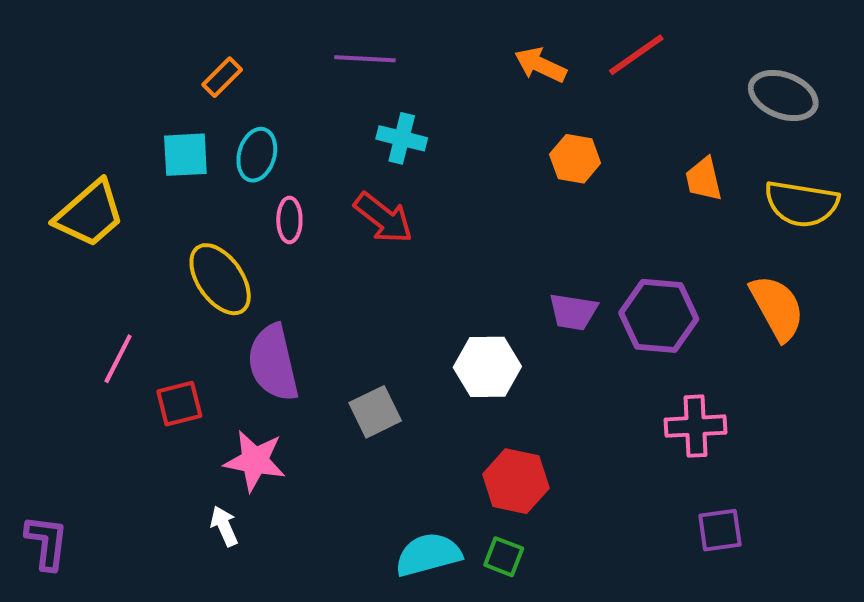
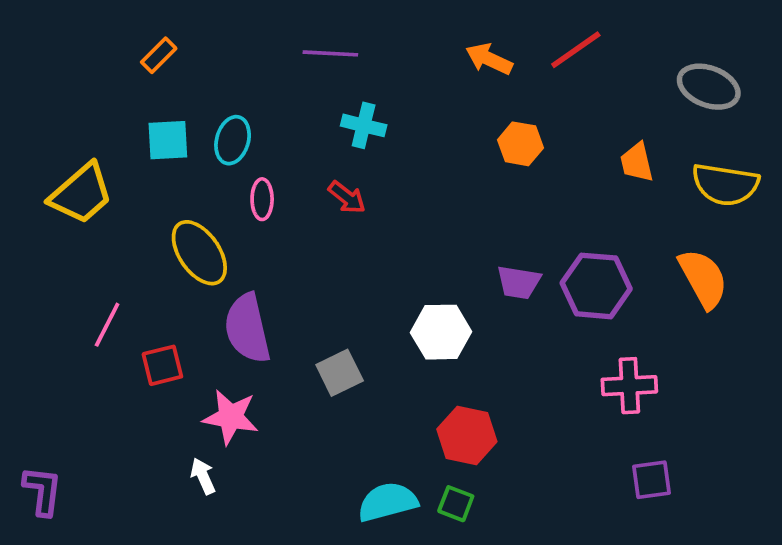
orange rectangle: (222, 77) -> (159, 55), moved
red arrow: (383, 218) -> (347, 197), size x0.7

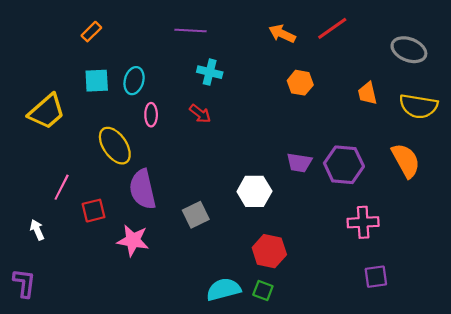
white arrow: (203, 476) -> (37, 230), moved

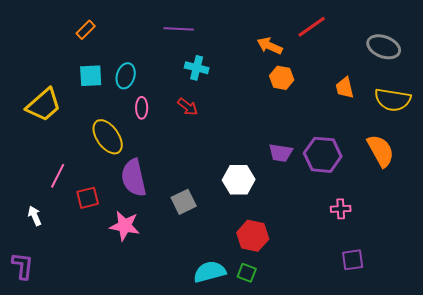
orange arrow: (282, 34) -> (270, 46), moved
pink cross: (363, 222) -> (341, 209), size x0.7

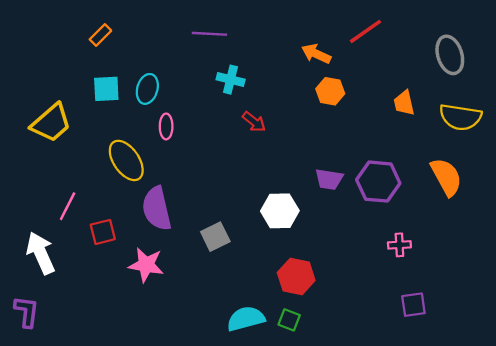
gray ellipse: (384, 47) -> (450, 55), turned 52
red arrow: (188, 107) -> (254, 122), moved
white arrow: (35, 216) -> (41, 253), size x1.8

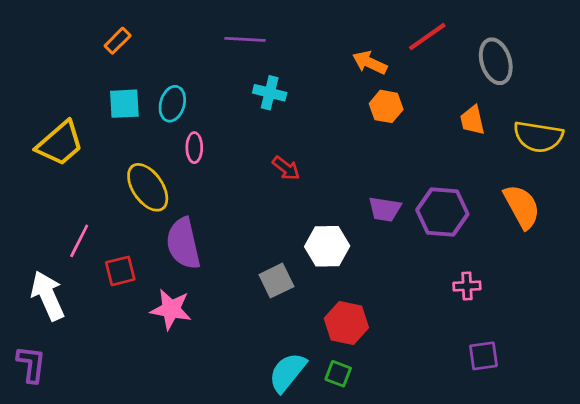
gray ellipse: (450, 55) -> (496, 61), moved
red arrow: (254, 122) -> (286, 168), moved
gray square: (215, 237) -> (276, 281), moved
cyan semicircle: (246, 319) -> (287, 372), turned -36

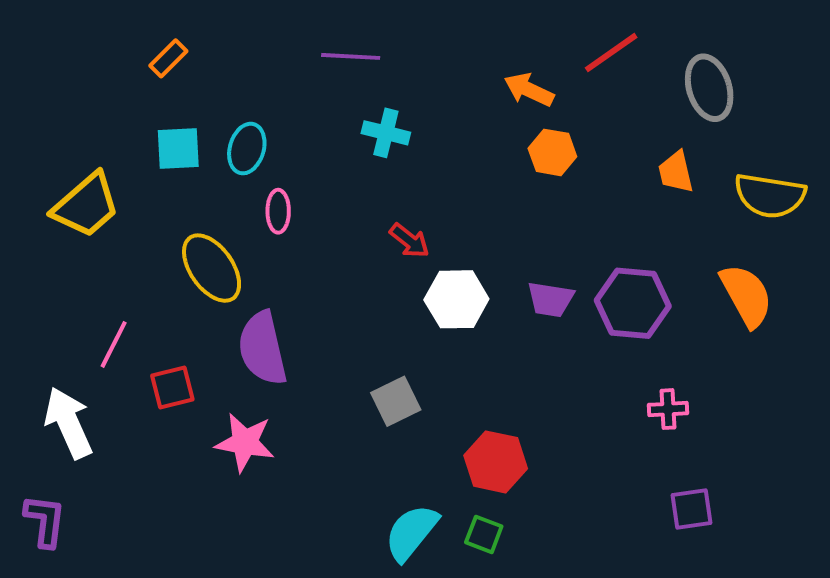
white hexagon: (327, 246) -> (456, 299), moved

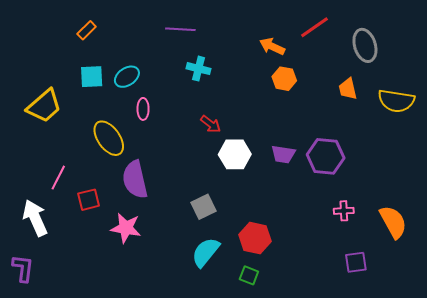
cyan ellipse: (247, 149) -> (127, 77), turned 40
orange semicircle: (746, 295) -> (393, 222), moved
cyan semicircle: (411, 532) -> (206, 252), moved

